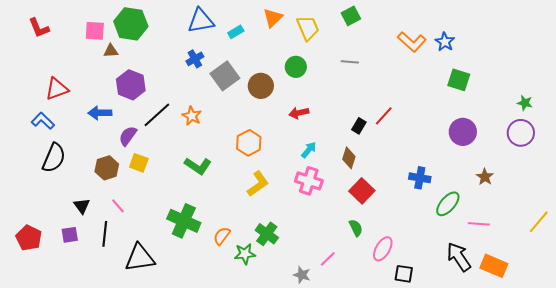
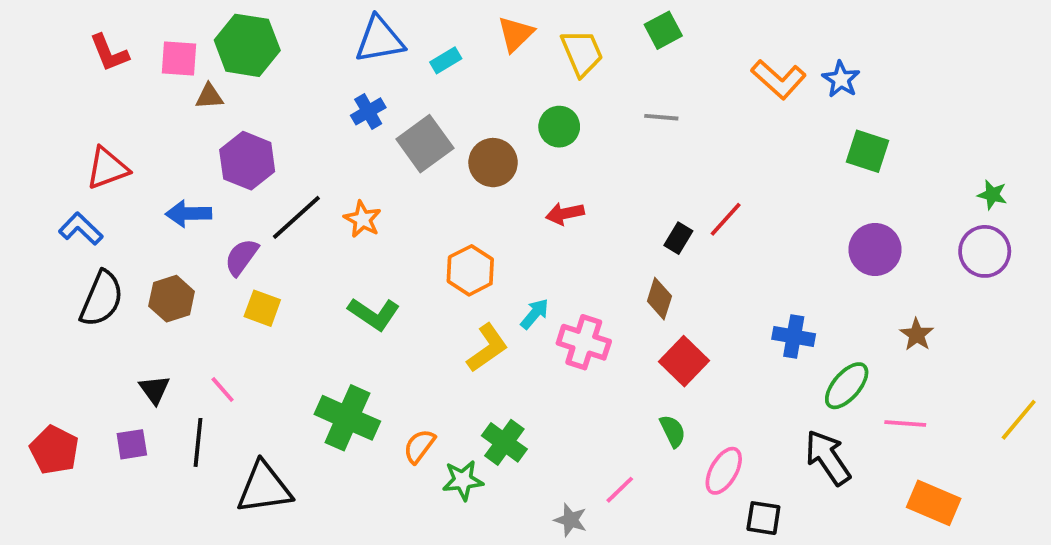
red L-shape: (39, 28) -> (109, 53), moved
cyan arrow: (309, 150) -> (535, 314), moved
brown hexagon: (107, 168) -> (172, 299), moved
black arrow: (459, 257) -> (828, 458), moved

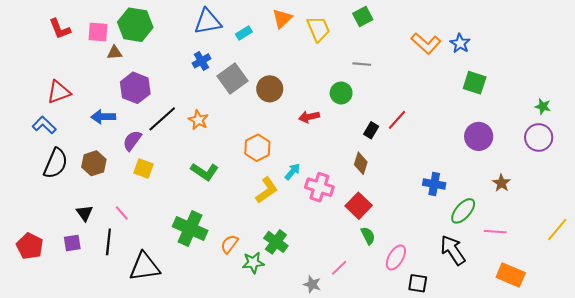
green circle: (559, 127) -> (341, 93), moved
red square: (684, 361) -> (359, 206), moved

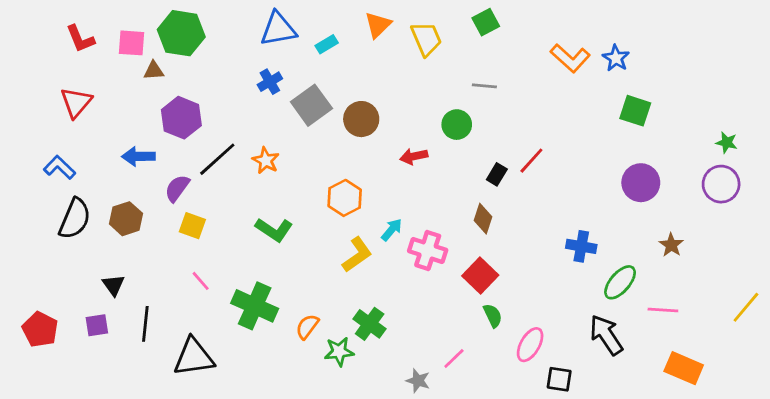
red triangle: (59, 92) -> (76, 102), moved, turned -30
pink line: (122, 213) -> (201, 281), moved

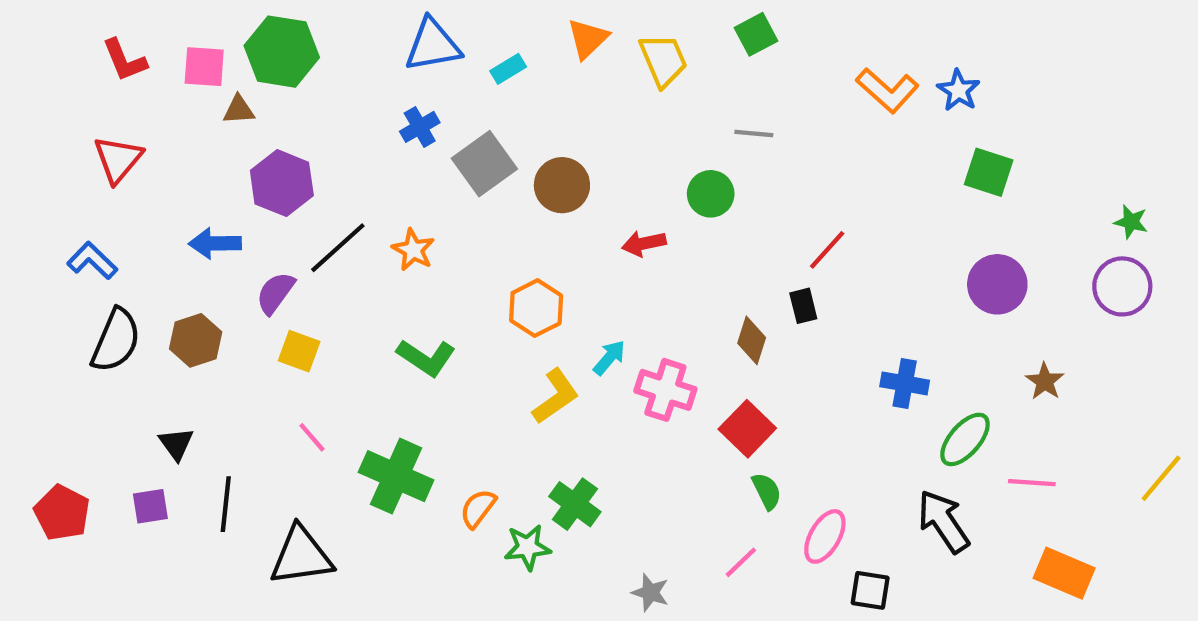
black rectangle: (497, 174) -> (803, 306), moved, turned -45
pink line: (454, 358) -> (741, 562), moved

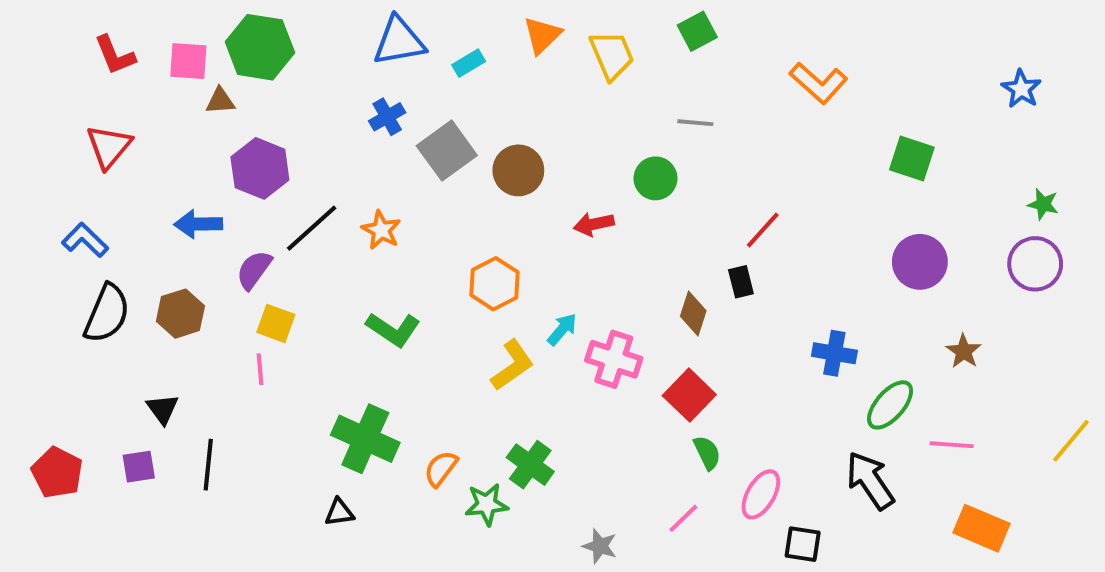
blue star: (959, 90) -> (1021, 89), moved
pink line: (312, 437) -> (260, 369), moved, turned 36
black triangle: (301, 556) -> (339, 512), moved, size x0.5

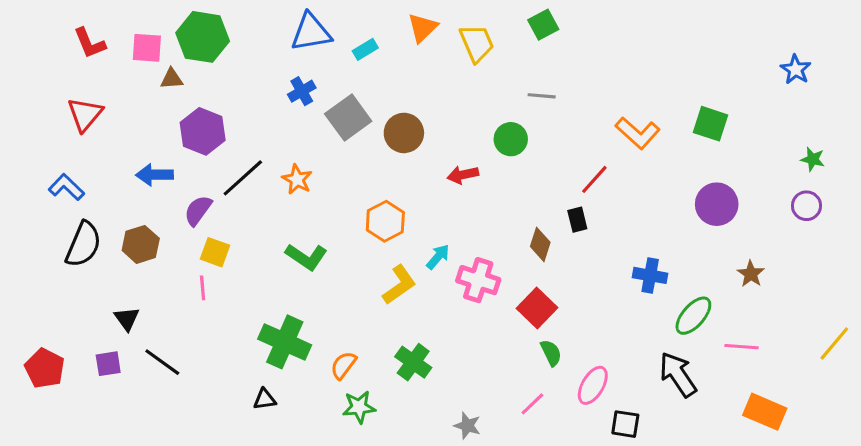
orange L-shape: (818, 83) -> (638, 133), moved
purple circle: (1035, 264) -> (806, 206), size x0.7
black line: (208, 465) -> (162, 362), turned -60
green star: (487, 504) -> (359, 407), moved

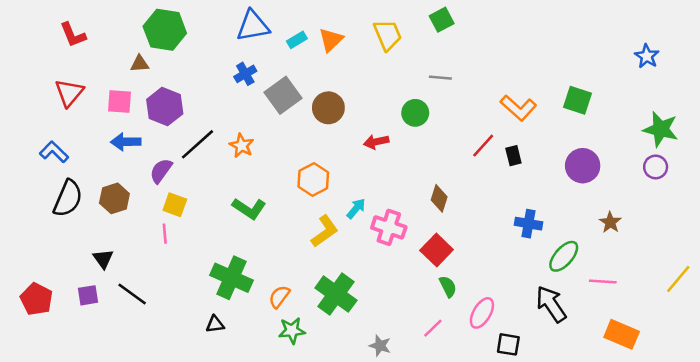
orange triangle: (422, 28) -> (331, 40), moved
pink square: (147, 48) -> (119, 102), moved
green star: (813, 159) -> (661, 129), size x1.8
black rectangle: (577, 220) -> (513, 156), moved
green cross: (413, 362) -> (336, 294), size x1.4

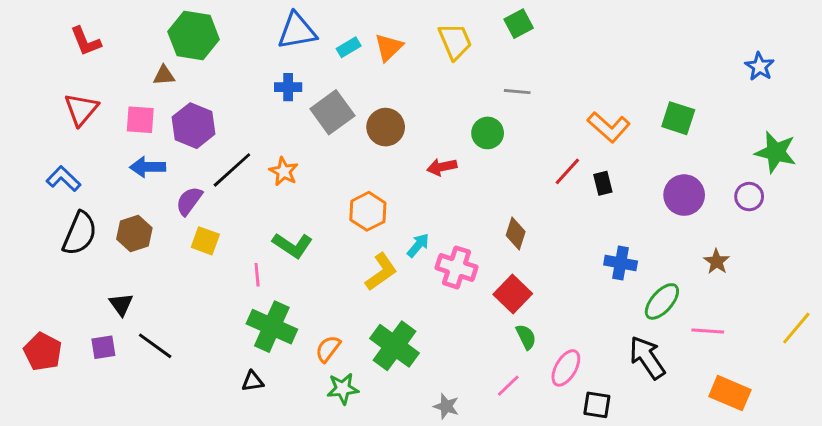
blue cross: (245, 74) -> (288, 87), turned 30
purple circle: (656, 167) -> (749, 197), moved
pink line: (165, 234) -> (257, 275), moved

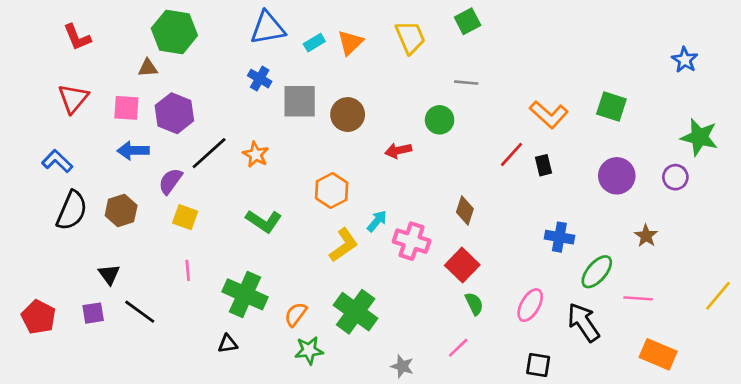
blue cross: (288, 87) -> (260, 79), turned 30
gray square: (332, 112) -> (300, 101), turned 36
pink line: (257, 275) -> (188, 270), moved
pink ellipse: (566, 368) -> (530, 305), moved

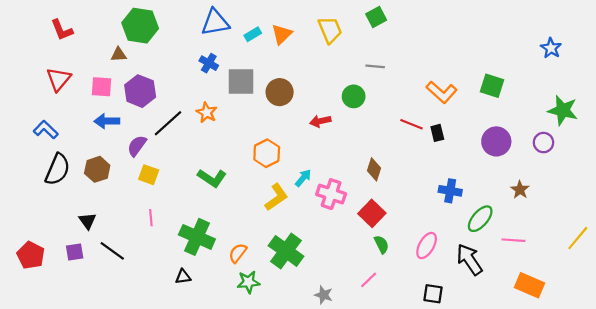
orange star: (256, 154) -> (207, 112), moved
red line: (511, 154) -> (412, 124), turned 70

